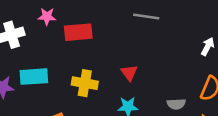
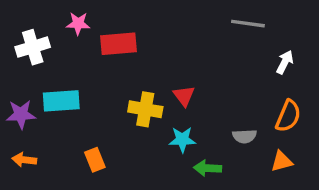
gray line: (146, 16) -> (248, 24), moved
yellow cross: (85, 83) -> (145, 109), moved

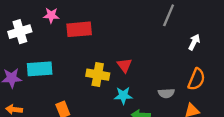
gray line: (248, 24) -> (169, 15), turned -75

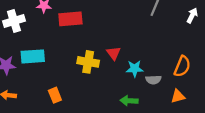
white arrow: (194, 42) -> (192, 15), moved
cyan star: (123, 96) -> (135, 69), moved

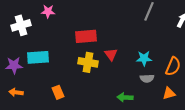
red rectangle: (70, 19) -> (86, 36), moved
cyan star: (135, 69) -> (144, 58), moved

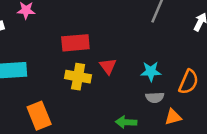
orange rectangle: (58, 92) -> (39, 116), size x1.5
orange triangle: (169, 93) -> (173, 117), moved

